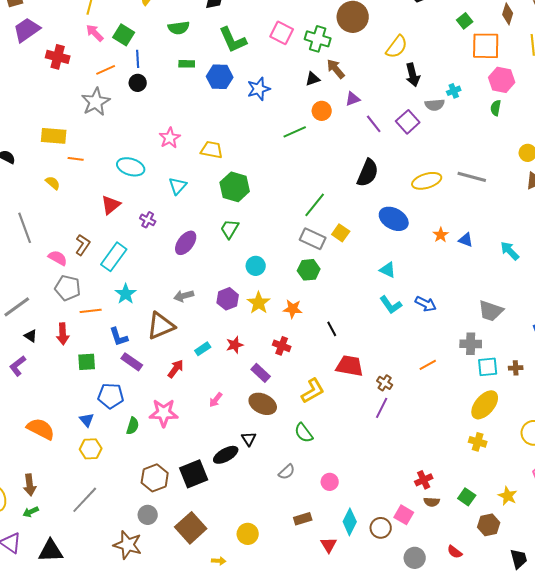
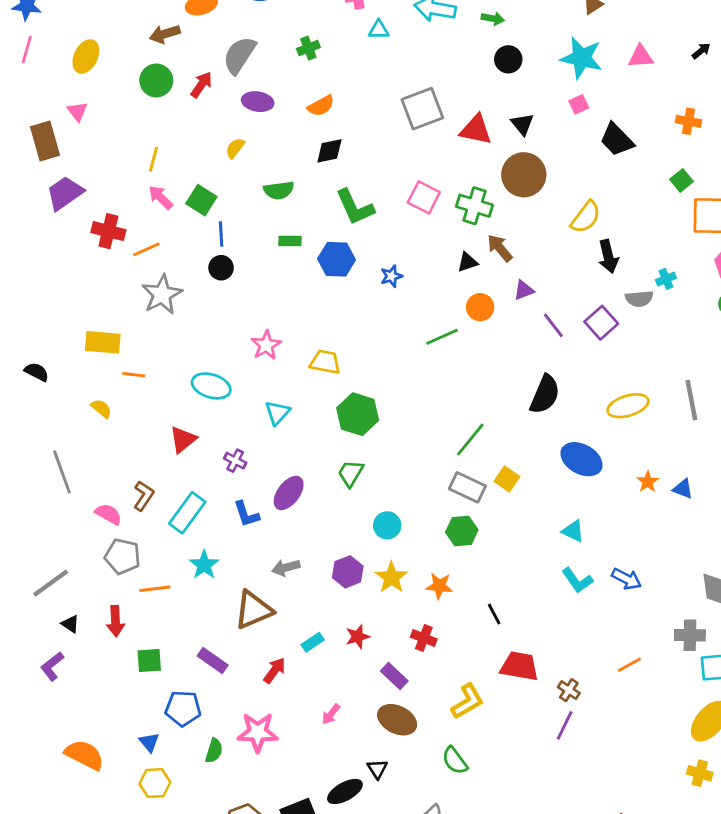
orange line: (106, 70) -> (146, 249), moved
blue star: (259, 89) -> (391, 276), size x0.7
gray line: (472, 177) -> (691, 400), turned 64
blue L-shape: (119, 337) -> (246, 514), moved

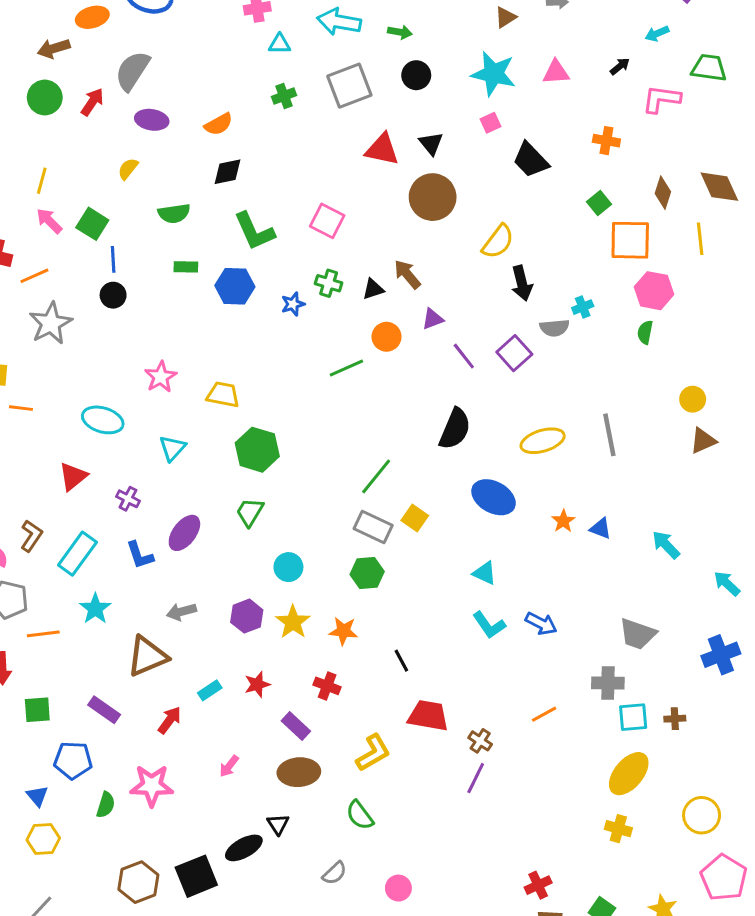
green cross: (308, 48) -> (284, 96), moved
gray square: (422, 109) -> (349, 86), moved
green cross: (474, 206) -> (329, 283), moved, size x0.7
brown ellipse: (397, 720) -> (299, 772), turned -30

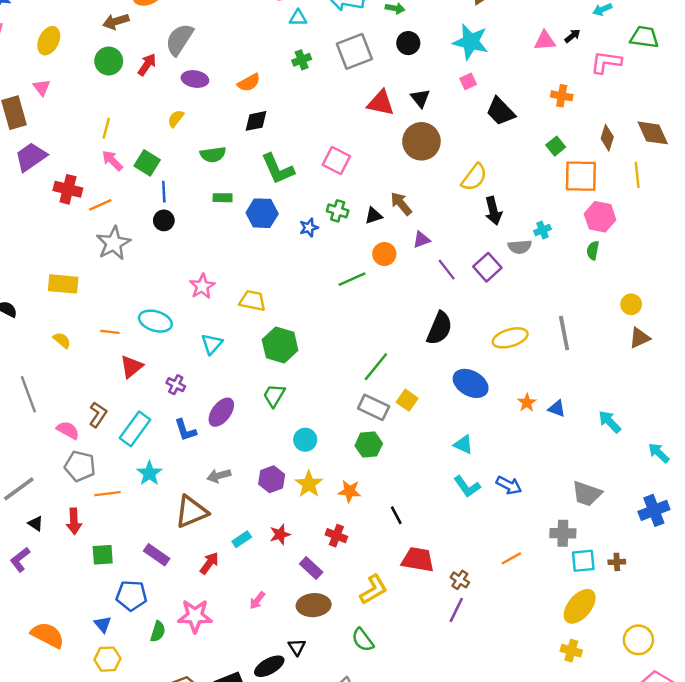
pink triangle: (556, 72) -> (545, 41), moved
orange line: (21, 408) -> (110, 332), moved

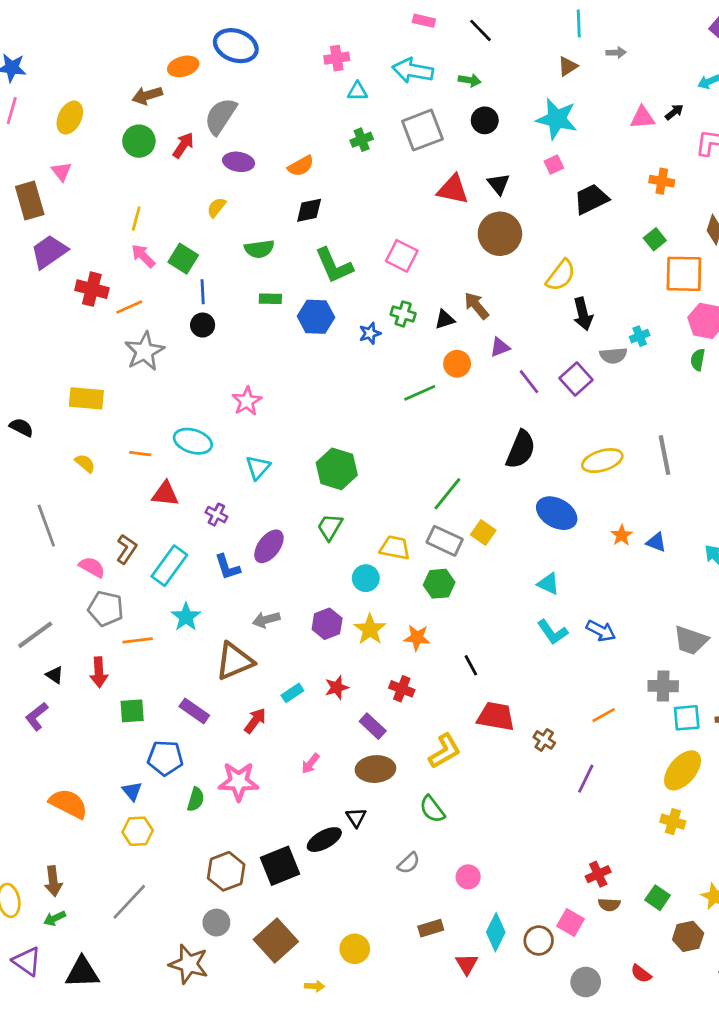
black trapezoid: (501, 111) -> (591, 199), turned 108
yellow trapezoid: (252, 301) -> (395, 548), moved
red triangle: (131, 367) -> (165, 494), turned 45
purple line: (456, 610) -> (586, 779), moved

